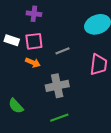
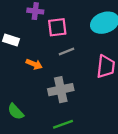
pink square: (34, 41) -> (57, 27), moved

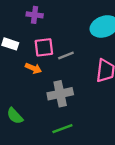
pink square: (57, 27) -> (44, 47), moved

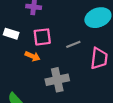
gray line: (66, 55) -> (73, 44), moved

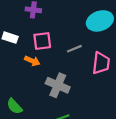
gray cross: (57, 80) -> (58, 85), turned 35

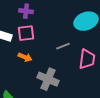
pink square: (42, 41) -> (26, 33), moved

